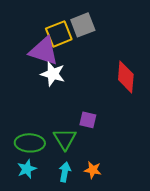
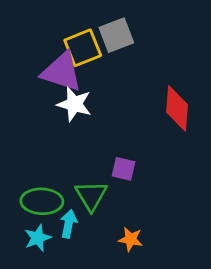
cyan arrow: (65, 172) -> (69, 224), moved

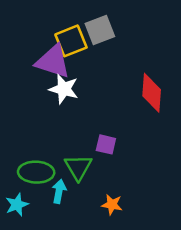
cyan star: (38, 238) -> (17, 205), moved

